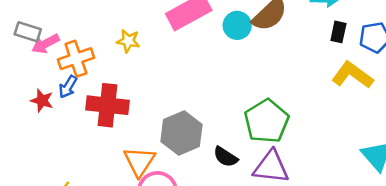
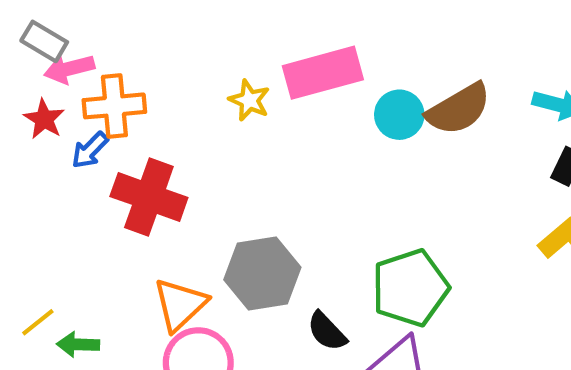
yellow star: (128, 41) -> (249, 100), moved
red star: (42, 101) -> (44, 119), moved

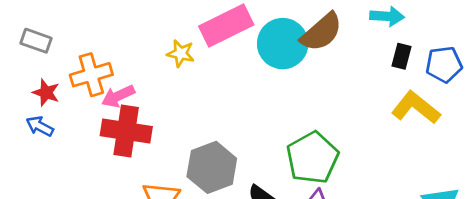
pink arrow: (69, 69) -> (118, 96), moved
cyan circle: (399, 115) -> (283, 44), size x1.5
blue arrow: (90, 150) -> (40, 126), moved, turned 84

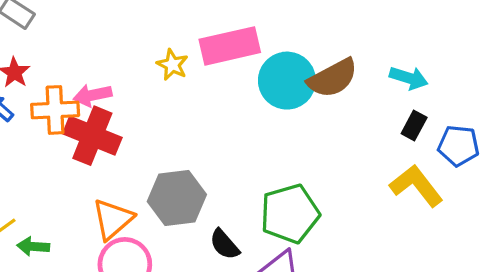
orange cross: (91, 75) -> (55, 110), moved

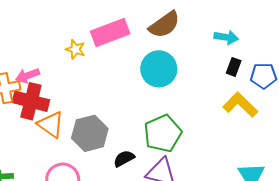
brown semicircle: (333, 78) -> (164, 25), moved
cyan circle: (287, 81) -> (159, 69), moved
orange triangle: (113, 219) -> (51, 125), moved, turned -36
black semicircle: (224, 244) -> (124, 159), turned 110

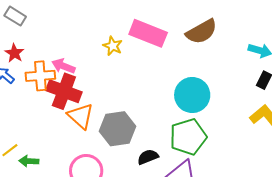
pink rectangle: (110, 33) -> (148, 33), turned 36
cyan circle: (159, 69) -> (192, 95), moved
pink arrow: (28, 76) -> (63, 66), turned 35

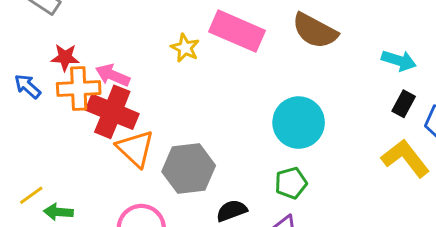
brown semicircle: (202, 32) -> (315, 31), turned 56
red star: (14, 53) -> (65, 57), moved, turned -30
green pentagon: (188, 137) -> (291, 183), size x0.6

